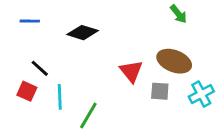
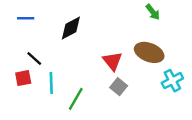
black diamond: (83, 33) -> (71, 28), turned -45
red square: (27, 91) -> (23, 78), turned -35
gray square: (160, 91) -> (119, 87), moved, turned 35

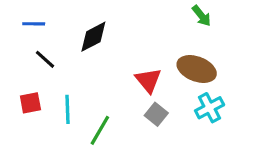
black line: (34, 59) -> (45, 59), moved
cyan cross: (172, 81) -> (210, 108), moved

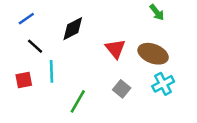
blue line: (34, 24) -> (26, 19), turned -36
red triangle: (148, 80) -> (115, 49), moved
cyan line: (68, 109) -> (51, 71), moved

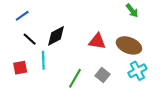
black diamond: (73, 29) -> (56, 36), moved
red triangle: (115, 49) -> (97, 41), turned -42
green line: (78, 101) -> (75, 78), moved

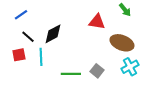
red triangle: (97, 41) -> (97, 22), moved
red square: (20, 68) -> (19, 55), moved
green line: (75, 78) -> (71, 74), turned 60

